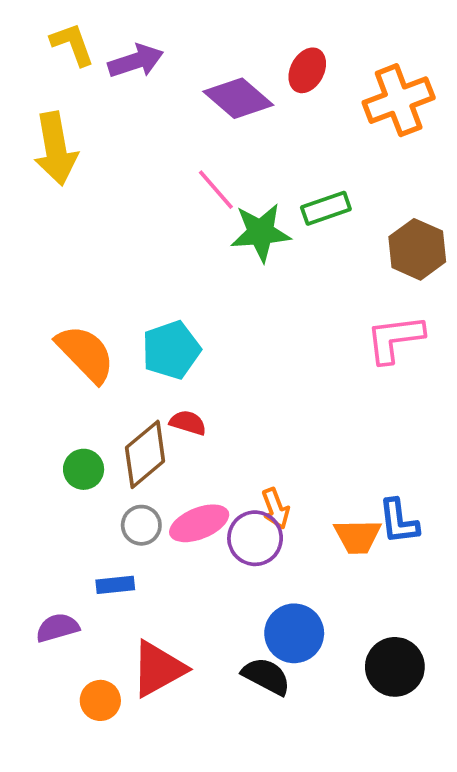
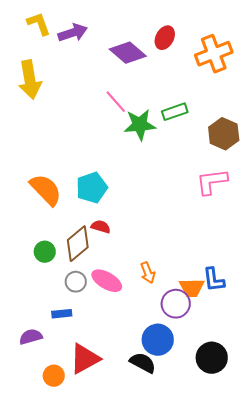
pink ellipse: (199, 523) -> (107, 281), turned 52
purple circle: (255, 538) -> (176, 304), moved

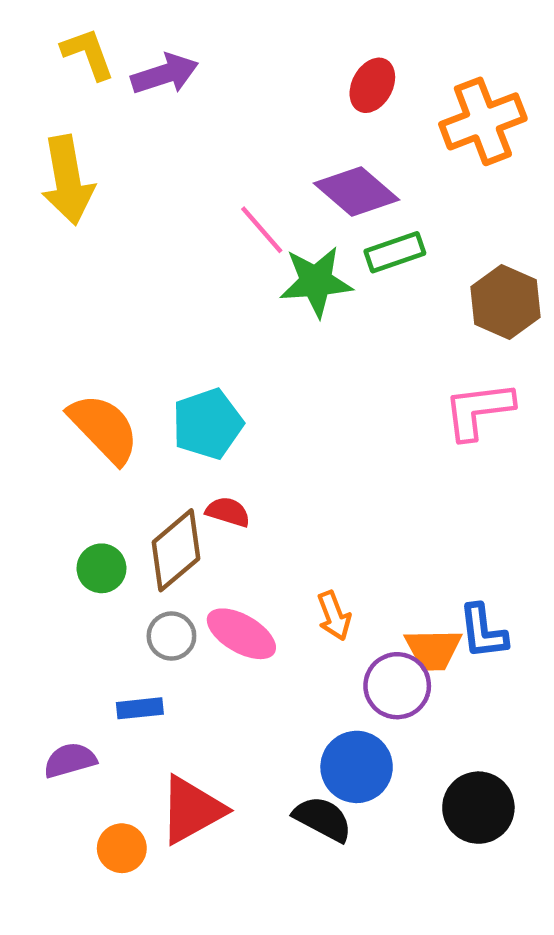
purple diamond: (128, 53) -> (357, 191), moved

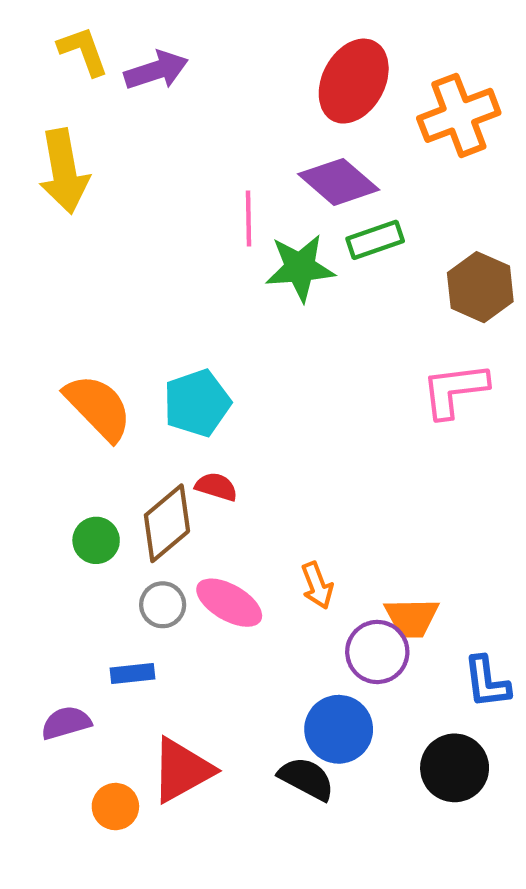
red ellipse: (372, 85) -> (354, 81), size x1.6
pink line: (262, 230) -> (248, 218), turned 40
blue L-shape: (483, 632) -> (487, 682), moved

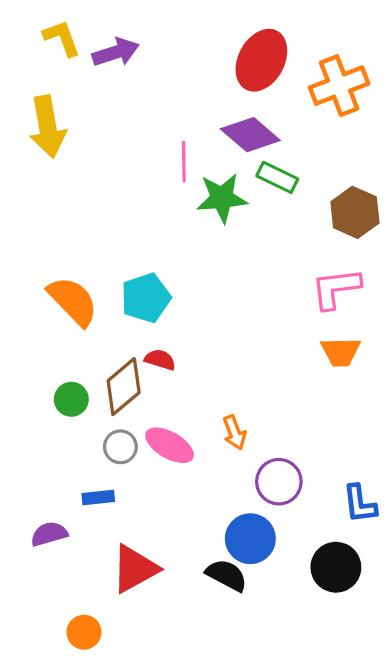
green rectangle: (375, 240) -> (277, 177), turned 45
orange trapezoid: (412, 618) -> (341, 352), moved
orange circle: (115, 807) -> (84, 632), moved

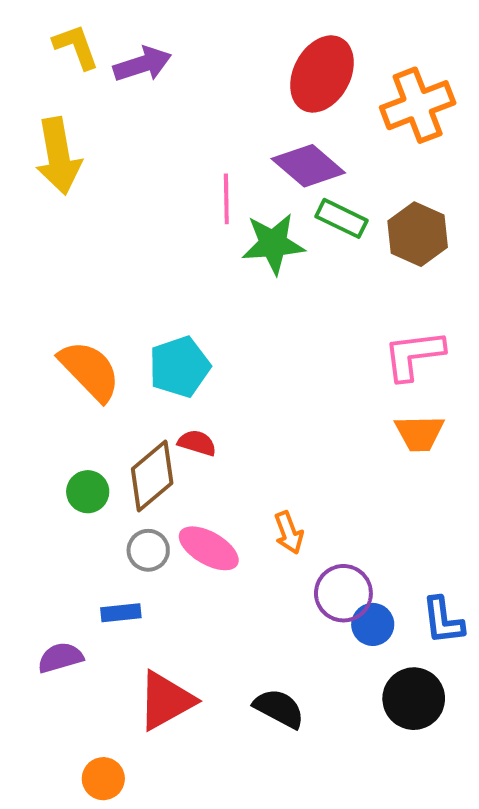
brown hexagon: (355, 212) -> (418, 234), moved
blue circle: (250, 539) -> (373, 624), moved, size x0.7

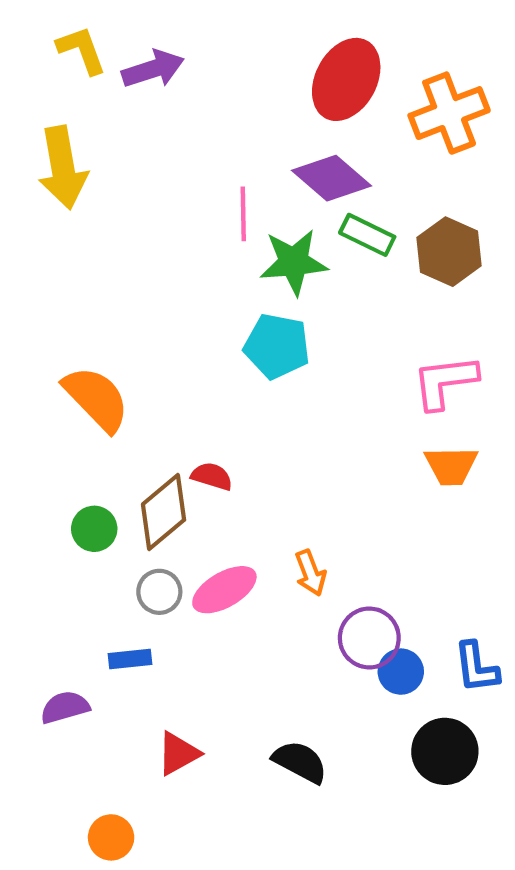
cyan pentagon: (179, 367) -> (277, 346), moved, turned 30
pink ellipse: (209, 548) -> (224, 590), turned -60
red triangle: (166, 701) -> (178, 753), size x0.7

